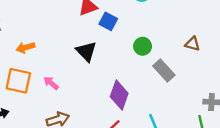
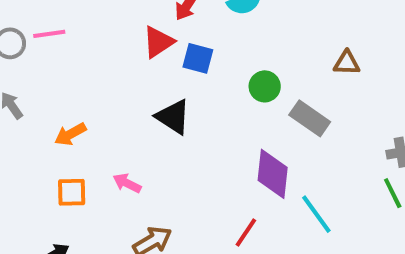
orange square: (18, 81) -> (72, 192), size x0.7
purple diamond: (119, 95) -> (273, 174), moved

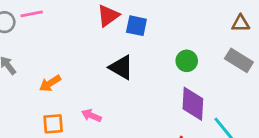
green circle: (265, 86) -> (187, 61), moved
gray rectangle: (310, 118) -> (239, 60), moved

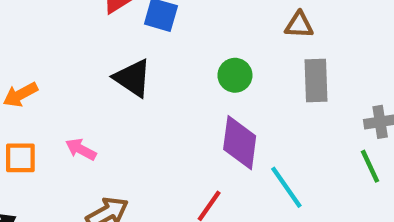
brown triangle: (241, 23) -> (299, 25), moved
gray rectangle: (239, 60) -> (316, 80), turned 52

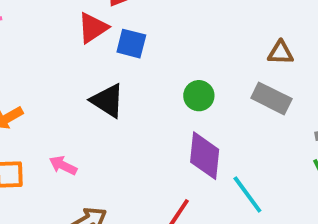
brown triangle: (299, 25) -> (281, 53), moved
gray rectangle: (316, 80) -> (271, 98), turned -60

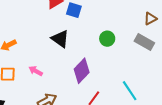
brown triangle: (281, 53) -> (150, 19), turned -32
purple diamond: (205, 156) -> (82, 71), moved, turned 35

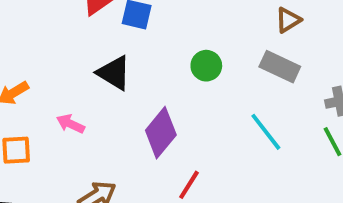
pink arrow: (36, 71) -> (70, 124), moved
cyan line: (130, 91) -> (266, 132), moved

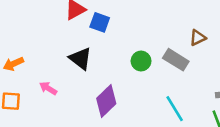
gray rectangle: (280, 67) -> (176, 60), moved

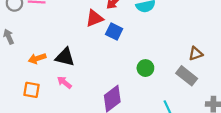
black triangle: (80, 59) -> (65, 57), moved, turned -30
gray rectangle: (176, 60) -> (187, 76), moved

